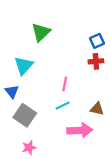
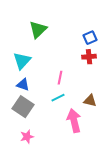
blue triangle: (12, 92) -> (23, 85), moved, turned -32
pink arrow: (80, 130) -> (74, 121), turned -100

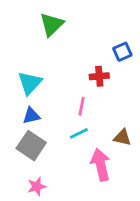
green triangle: (38, 30) -> (52, 24), moved
red cross: (89, 57) -> (99, 76), moved
blue triangle: (23, 85) -> (31, 116), turned -32

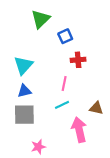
blue square: (122, 52) -> (65, 36), moved
gray square: (31, 146) -> (24, 115), turned -35
pink star: (37, 186) -> (38, 147), moved

